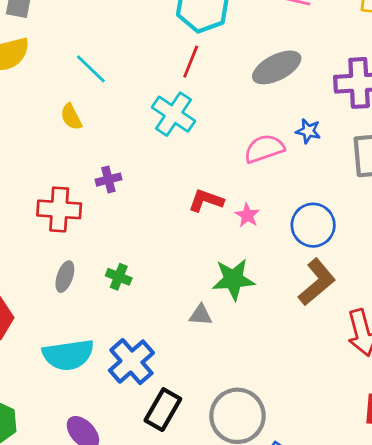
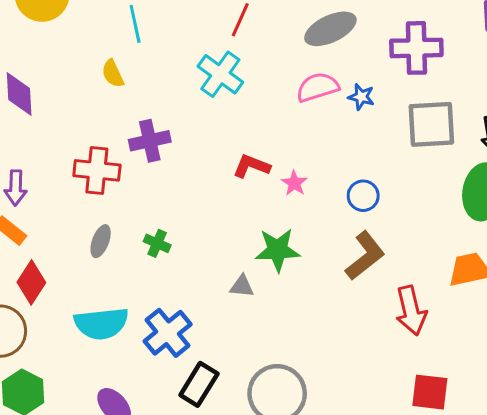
cyan line: (91, 69) -> (135, 24), turned 32
pink semicircle: (264, 149) -> (318, 87), moved
purple cross: (108, 180) -> (150, 141), size x1.5
blue circle: (313, 225) -> (363, 196), size x0.7

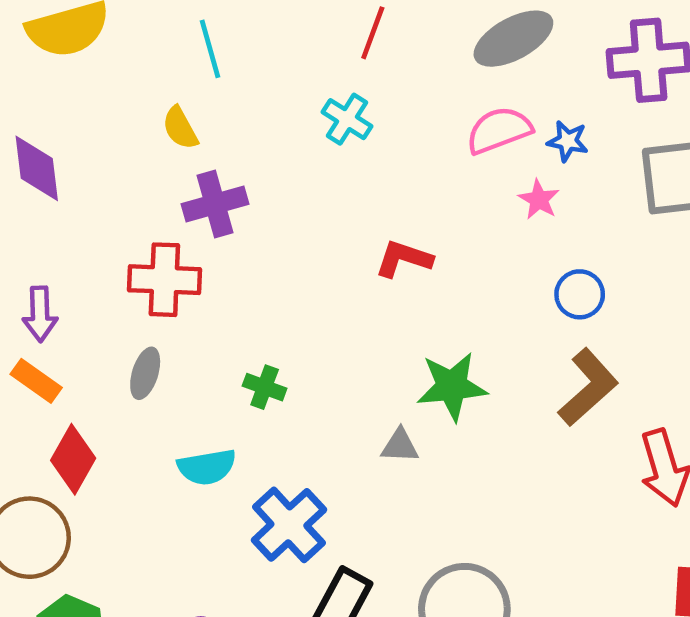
cyan cross: (220, 74) -> (347, 119), size x0.7
purple cross: (150, 141) -> (215, 204), moved
pink star: (294, 183) -> (539, 200), moved
gray ellipse: (101, 241) -> (145, 373), moved
cyan semicircle: (101, 324) -> (207, 467), moved, size x0.7

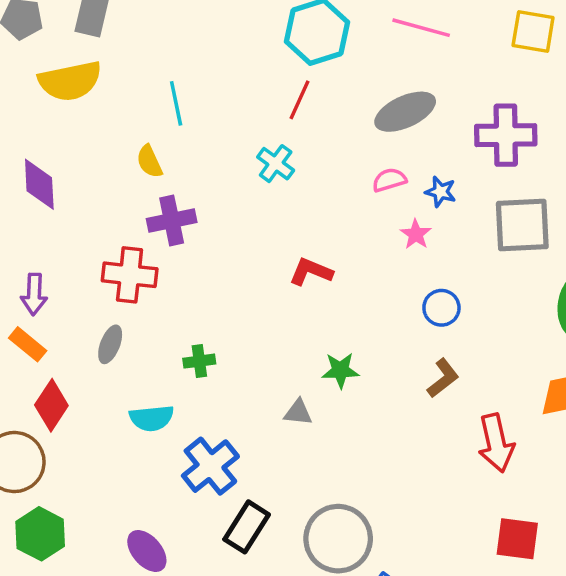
pink semicircle: (499, 130) -> (389, 180), size x0.7
green star: (452, 386) -> (340, 370), size x0.7
green cross: (265, 387) -> (199, 361), turned -32
brown L-shape: (588, 387) -> (443, 378), size x0.7

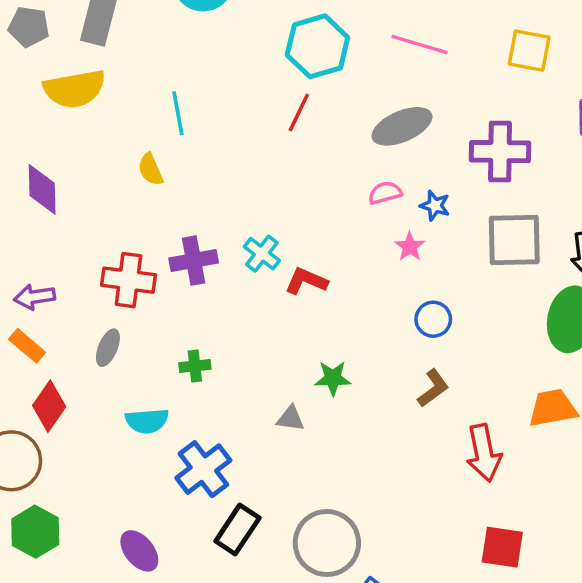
cyan cross: (276, 164) -> (262, 254), moved
purple cross: (172, 221) -> (194, 261), moved
purple arrow: (34, 294) -> (34, 297), turned 78

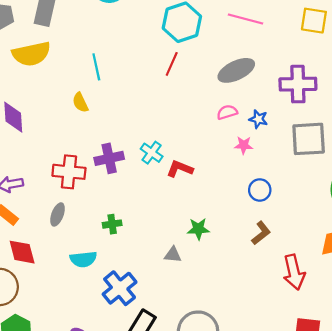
pink star: (410, 247) -> (244, 145), turned -30
red diamond: (49, 406) -> (22, 252), turned -48

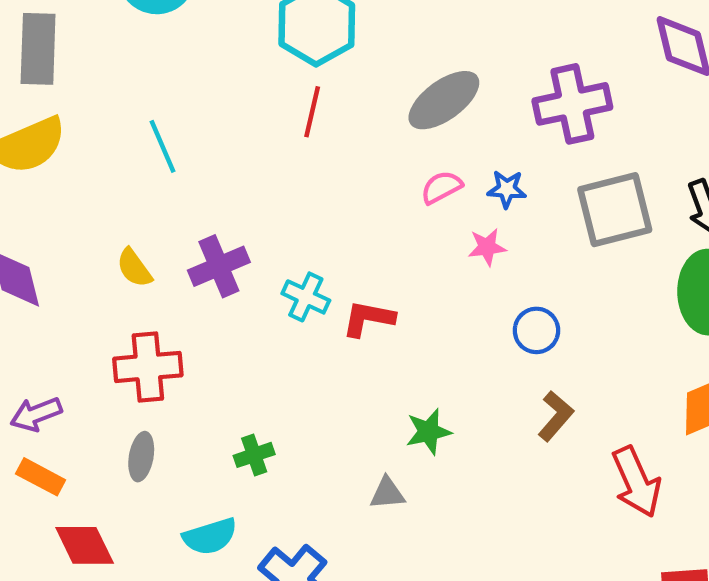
yellow semicircle: (80, 102) -> (134, 268), moved
purple cross: (109, 158) -> (219, 266), moved

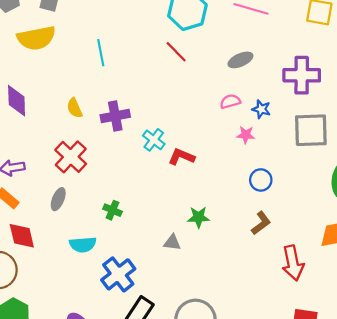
gray ellipse: (444, 100) -> (240, 60), size x0.7
red line: (312, 112) -> (176, 52), turned -70
red cross: (148, 367) -> (71, 157), turned 36
green cross: (254, 455) -> (112, 210), turned 30

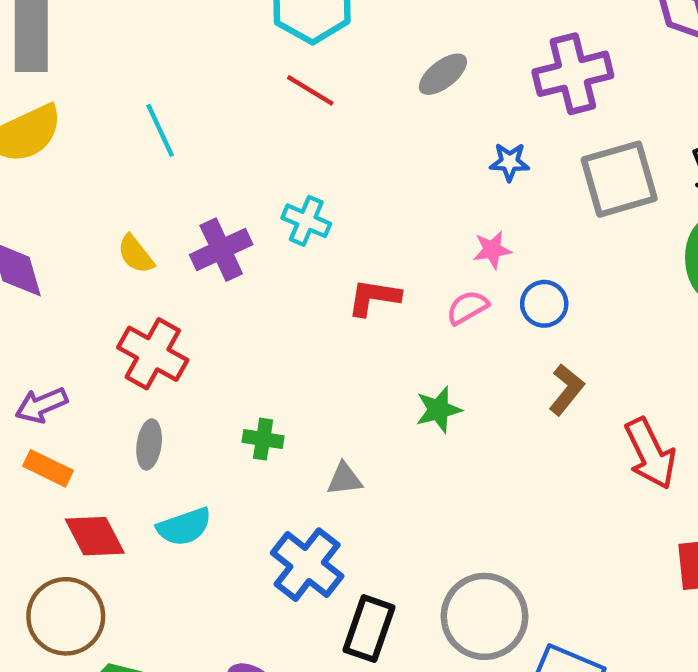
pink semicircle: (230, 101) -> (467, 307), moved
pink star: (246, 135) -> (492, 250), moved
cyan cross: (154, 140) -> (306, 221), moved
gray triangle: (172, 242) -> (344, 479), moved
cyan semicircle: (83, 245) -> (184, 527), moved

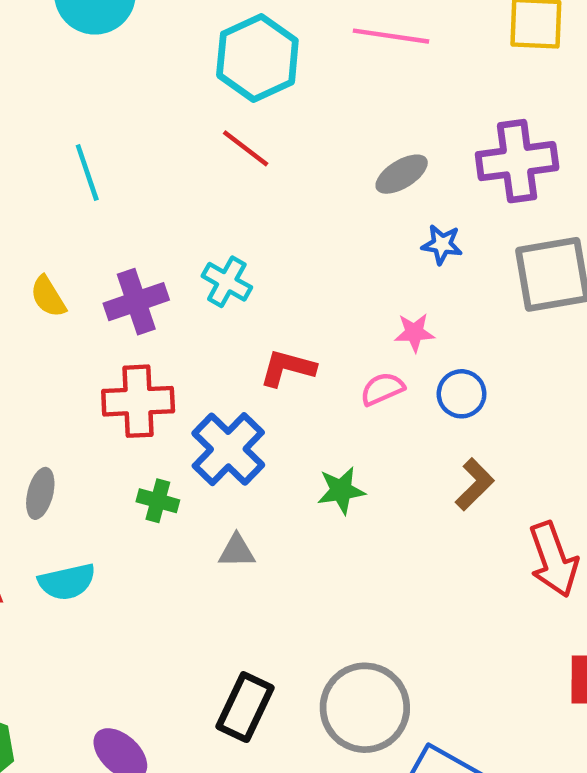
gray ellipse: (443, 74) -> (402, 174), moved
red cross: (153, 354) -> (138, 401), moved, turned -38
blue cross: (307, 565) -> (228, 449), moved

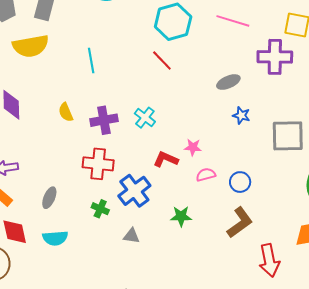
purple cross: (517, 161) -> (275, 57), moved
pink star: (414, 332) -> (193, 147), moved
brown L-shape: (475, 484) -> (240, 222), size x1.4

